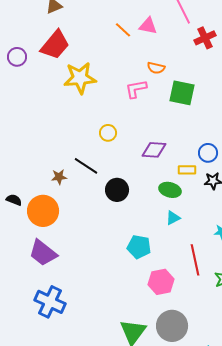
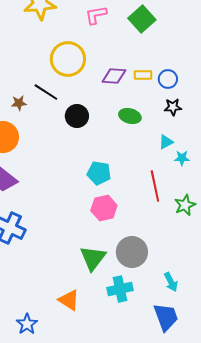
green square: (182, 93) -> (142, 19), turned 36
yellow circle: (108, 133) -> (68, 59), size x2.0
yellow rectangle: (187, 170) -> (143, 75), moved
cyan triangle: (173, 218) -> (166, 142), moved
pink hexagon: (161, 282) -> (104, 208), moved

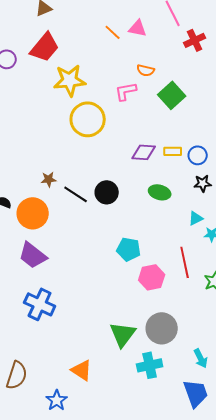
yellow circle: (68, 59) -> (88, 119), moved
black line: (46, 92) -> (76, 194), moved
pink hexagon: (104, 208) -> (152, 277), moved
orange triangle: (69, 300) -> (82, 370), moved

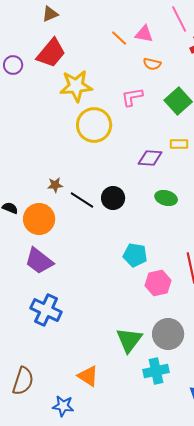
orange semicircle: (146, 70) -> (152, 64), moved
yellow rectangle: (173, 151) -> (179, 144), moved
blue star: (57, 400) -> (63, 406), turned -30

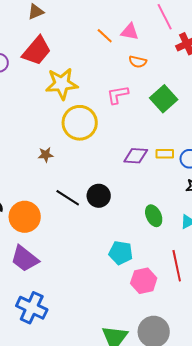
yellow rectangle: (179, 144) -> (165, 154), moved
brown star: (55, 185) -> (46, 155), moved
green ellipse: (166, 198) -> (154, 216), moved, turned 50

